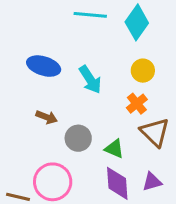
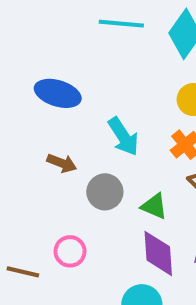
cyan arrow: (90, 80) -> (123, 136), moved
pink circle: (53, 182) -> (70, 251), size x0.6

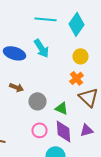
cyan arrow: (123, 136) -> (42, 48), moved
pink circle: (70, 251) -> (40, 130), moved

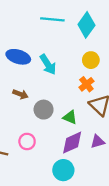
cyan arrow: (42, 48) -> (48, 64), moved
pink circle: (40, 130) -> (27, 141), moved
purple diamond: (64, 131) -> (72, 143), turned 70

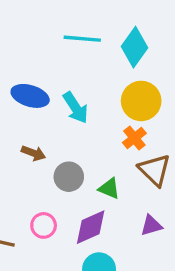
yellow circle: (91, 60) -> (141, 101), size x1.5
purple diamond: (72, 143) -> (91, 227), moved

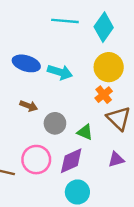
cyan arrow: (76, 108) -> (60, 72), turned -40
pink circle: (44, 225) -> (36, 160), size x1.5

